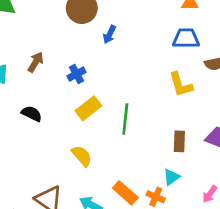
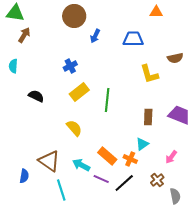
blue trapezoid: (186, 38) -> (133, 39), moved
brown arrow: (36, 62) -> (24, 35), moved

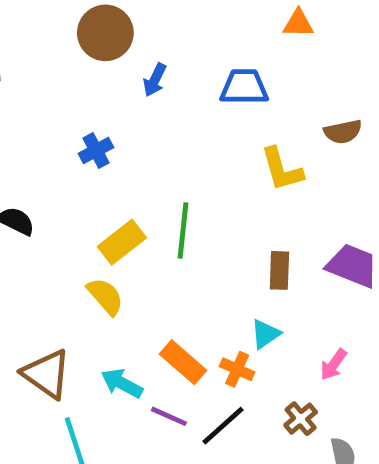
yellow rectangle: (79, 92) -> (122, 242), moved

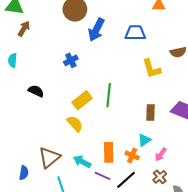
blue arrow: (155, 80) -> (96, 30), size x1.6
orange rectangle: (183, 362) -> (109, 152), turned 48
pink arrow: (334, 365) -> (161, 154), moved
brown triangle: (47, 374) -> (49, 157), turned 45

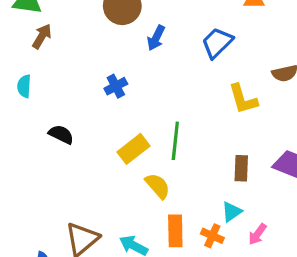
blue arrow: (96, 30) -> (156, 38), size x0.7
blue trapezoid: (135, 33) -> (217, 43), turned -45
yellow semicircle: (75, 124) -> (158, 186), moved

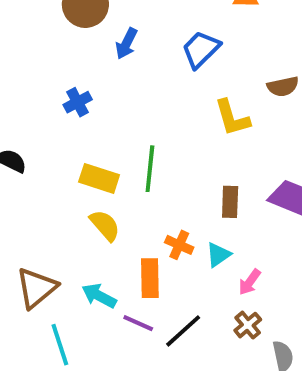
yellow rectangle: (134, 149) -> (99, 178), turned 56
yellow semicircle: (158, 186) -> (105, 225), moved
orange cross: (212, 236) -> (179, 245), moved

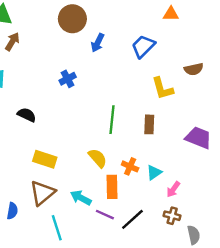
yellow rectangle: (99, 178) -> (45, 159), moved
brown rectangle: (230, 202) -> (149, 124), moved
yellow semicircle: (105, 225) -> (98, 158), moved
brown cross: (248, 325) -> (172, 216), turned -35

